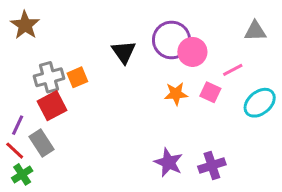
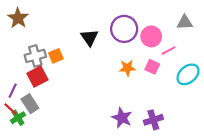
pink circle: (192, 52) -> (151, 36), moved
green cross: (22, 174) -> (18, 118), moved

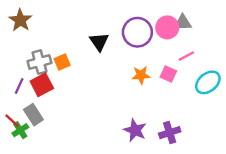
gray triangle: (185, 22) -> (183, 23), moved
pink circle: (151, 36) -> (167, 27), moved
purple line: (13, 91) -> (19, 86), moved

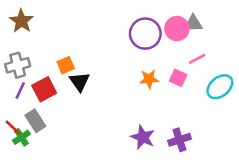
black triangle: (99, 42) -> (80, 82), moved
gray cross: (39, 62) -> (18, 65), moved

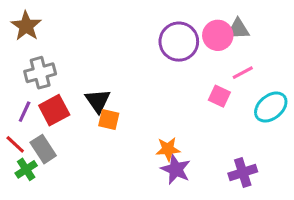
gray cross: (18, 65) -> (40, 73), moved
orange square: (66, 65) -> (109, 119), moved, turned 36
orange star: (149, 79) -> (168, 149), moved
red line: (13, 127) -> (15, 144), moved
purple cross: (179, 140) -> (243, 172), moved

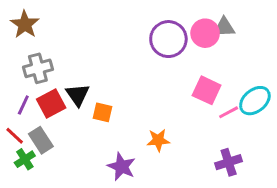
pink line: (243, 73) -> (229, 112), moved
pink square: (219, 96) -> (207, 90), size x1.4
black triangle: (98, 101) -> (78, 95), moved
purple star: (176, 169) -> (122, 167), moved

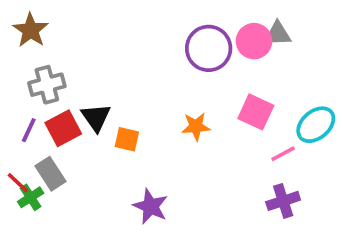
pink line: (229, 112) -> (283, 154), moved
red line: (15, 136) -> (18, 183), moved
orange star: (158, 140) -> (196, 126), moved

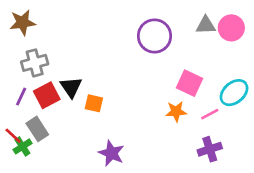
brown star: (31, 30) -> (22, 22), turned 30
pink circle: (254, 41) -> (231, 28), moved
orange star: (196, 126) -> (176, 111), moved

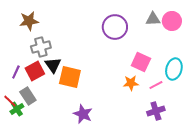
brown star: (22, 22) -> (29, 21), moved
gray cross: (35, 63) -> (41, 47), moved
cyan ellipse: (234, 93) -> (174, 69), turned -35
orange square: (94, 103) -> (70, 77), size x1.6

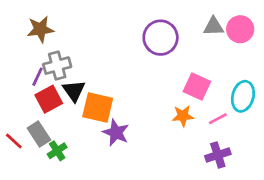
purple line: (16, 72) -> (38, 77), moved
green cross: (17, 109) -> (57, 151), moved
purple star: (83, 114) -> (116, 133), moved

